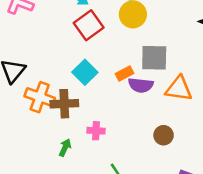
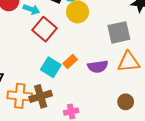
gray square: (154, 58) -> (119, 32), moved
orange rectangle: (125, 74) -> (70, 62), moved

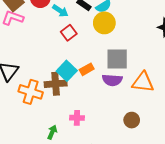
red square: (44, 29) -> (69, 33), size x0.7
gray square: (119, 32) -> (117, 59), moved
brown cross: (41, 96) -> (56, 84), moved

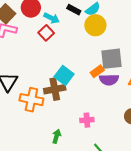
red square: (69, 33) -> (46, 33), moved
orange rectangle: (87, 69) -> (97, 71), moved
pink cross: (77, 118) -> (87, 120), moved

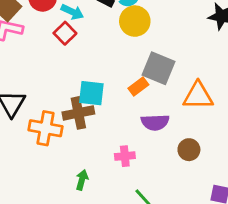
gray square: (112, 59) -> (158, 68), turned 30
cyan square: (64, 75) -> (91, 93), turned -30
purple semicircle: (109, 80) -> (155, 122), moved

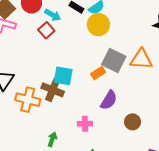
orange triangle: (198, 96) -> (141, 59), moved
brown cross: (78, 113) -> (53, 90), turned 30
purple semicircle: (155, 122) -> (109, 100), turned -60

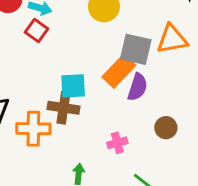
orange rectangle: (98, 73) -> (119, 71), size x1.6
purple semicircle: (109, 100) -> (137, 87), moved
brown circle: (133, 122) -> (166, 128), moved

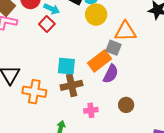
orange triangle: (172, 39) -> (125, 31), moved
gray square: (136, 49) -> (113, 48), size x0.7
brown cross: (64, 108) -> (72, 85), moved, turned -30

